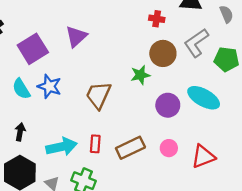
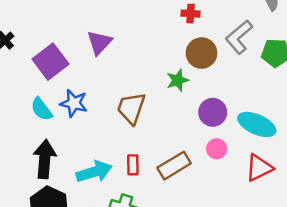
cyan ellipse: (204, 98) -> (257, 124), moved
black arrow: (20, 132) -> (45, 159), size x1.8
pink circle: (169, 148) -> (217, 149), moved

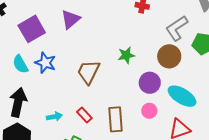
brown circle: (202, 53) -> (169, 56), moved
red rectangle: (133, 165) -> (84, 115), turned -49
brown rectangle: (174, 166) -> (115, 119), turned -70
cyan arrow: (94, 172) -> (54, 117), size x0.6

